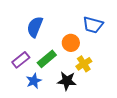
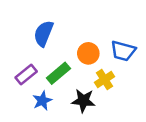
blue trapezoid: (93, 25) -> (123, 51), moved

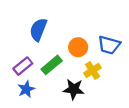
blue star: (42, 101) -> (26, 89), moved

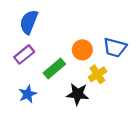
blue semicircle: (38, 30) -> (29, 22), moved
purple rectangle: (23, 66) -> (24, 55), moved

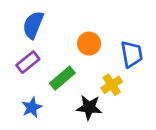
blue trapezoid: (115, 48) -> (132, 54), turned -115
orange circle: (82, 50) -> (89, 44), moved

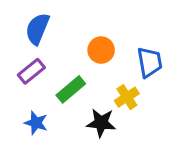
blue star: (32, 107) -> (36, 123), turned -30

